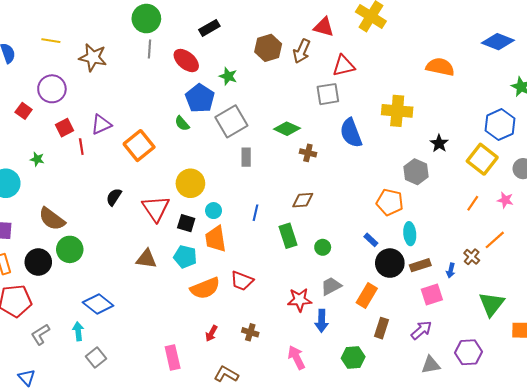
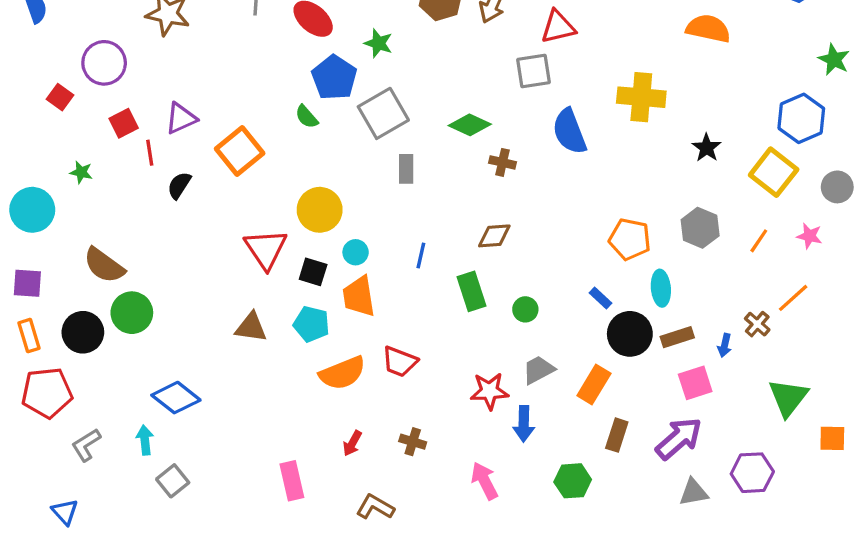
gray hexagon: (416, 172) -> (700, 228), moved
black semicircle: (114, 197) -> (179, 185), moved
purple arrow: (421, 330) -> (679, 438), size x1.4

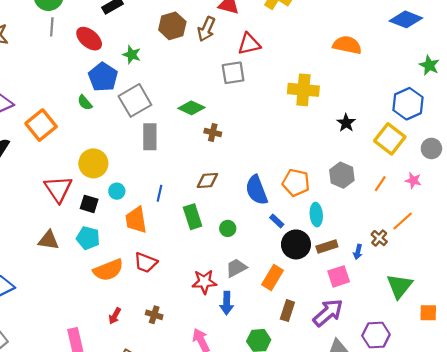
blue semicircle: (569, 131) -> (257, 190), moved
gray rectangle: (406, 169) -> (150, 137), size x1.4
orange trapezoid: (359, 296) -> (136, 220), moved

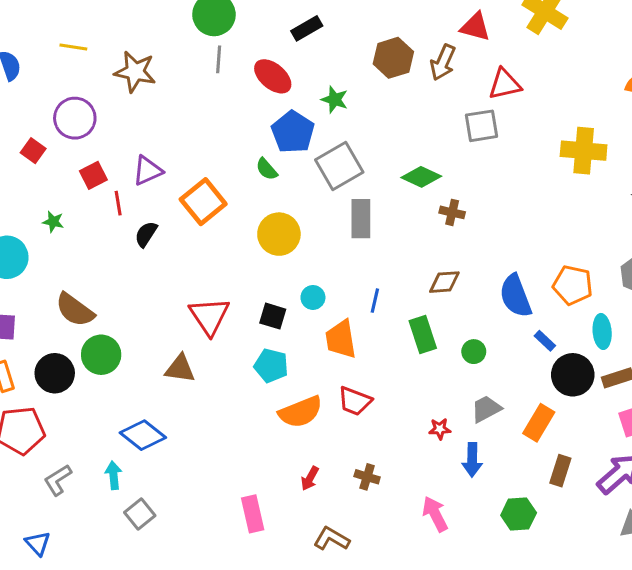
yellow circle: (93, 163) -> (279, 234), moved
red triangle: (58, 189) -> (209, 316), moved
brown triangle: (49, 240) -> (180, 369), moved
red star: (204, 282) -> (440, 429), size x0.6

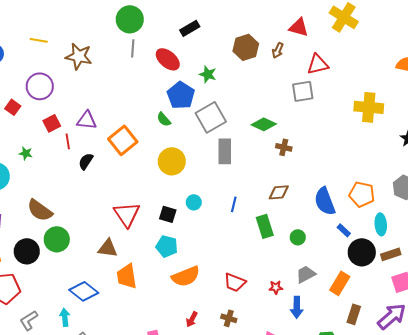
brown arrow: (443, 62) -> (278, 50), size x0.7
purple triangle: (147, 171) -> (87, 120), turned 30
orange trapezoid: (341, 339) -> (127, 276), moved
red trapezoid: (355, 401) -> (235, 282), moved

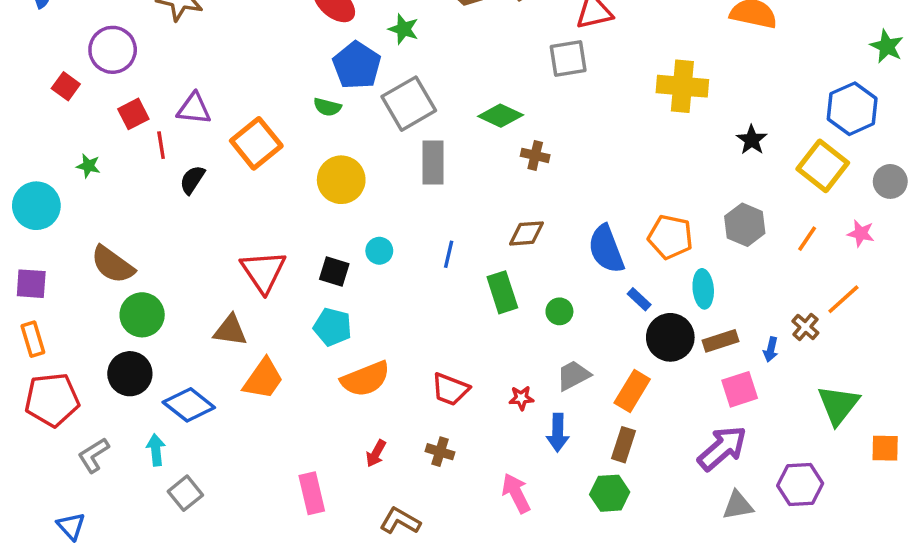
green semicircle: (164, 119) -> (327, 107), turned -35
black circle: (27, 251) -> (130, 374), moved
orange trapezoid: (127, 276) -> (263, 379), turned -136
brown rectangle: (354, 314) -> (624, 445), moved

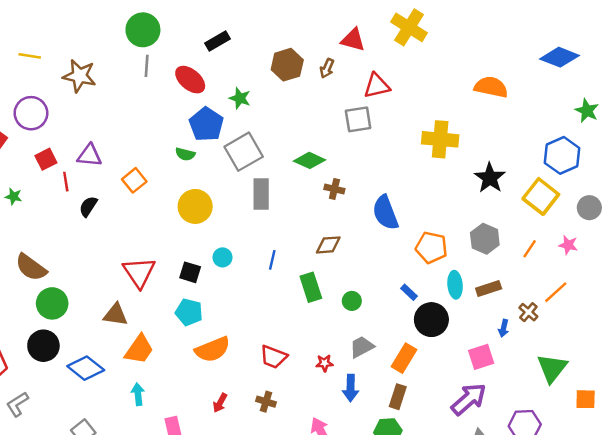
black star: (752, 140) -> (490, 178), size x1.4
orange square: (256, 143) -> (134, 180), size x0.7
blue semicircle: (606, 249) -> (385, 213), moved
brown rectangle: (721, 341) -> (489, 288), moved
cyan arrow: (156, 450) -> (138, 394), moved

